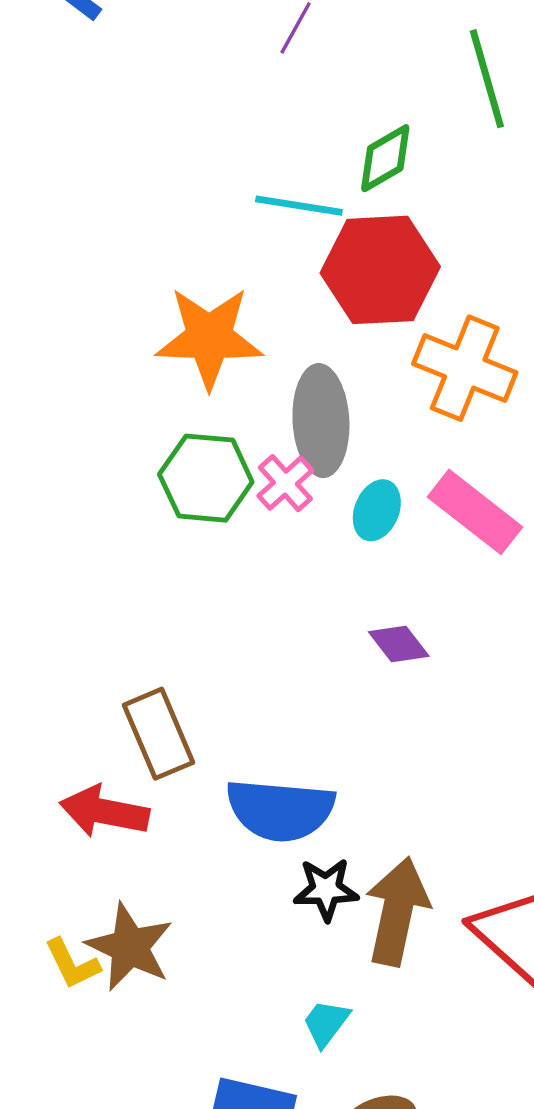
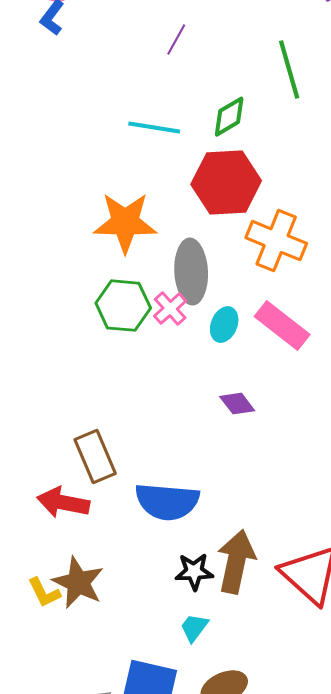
cyan line: (299, 206) -> (154, 128), moved
black star: (326, 889) -> (194, 572), moved

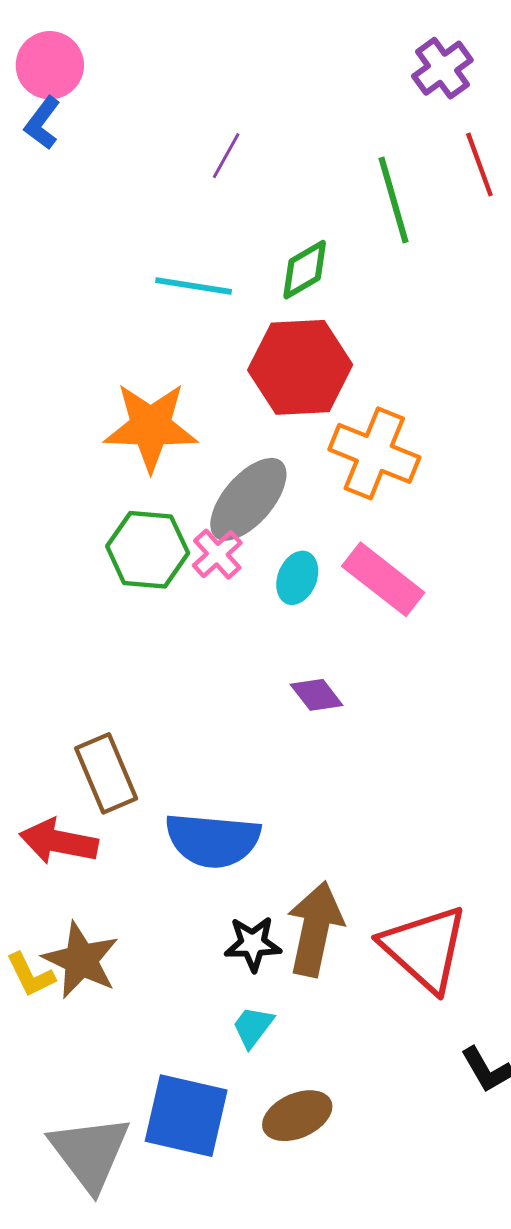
gray ellipse: (191, 272) -> (248, 499), turned 44

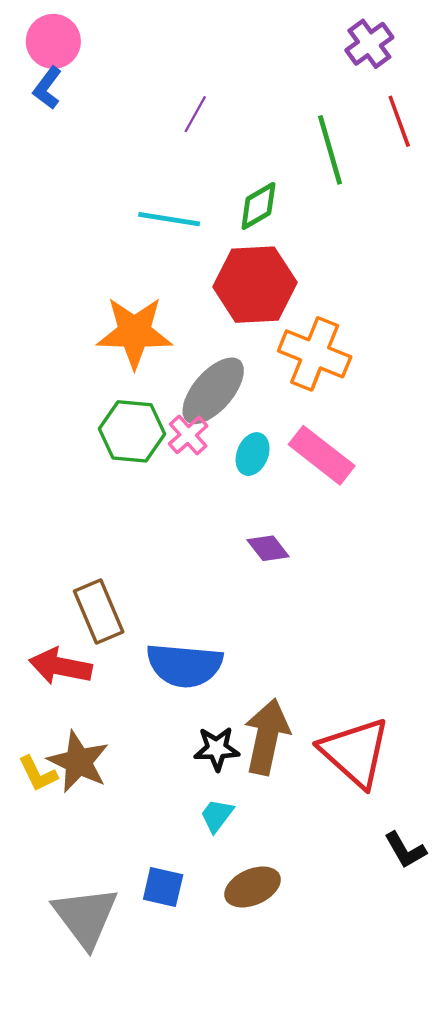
blue square: (186, 1116) -> (163, 887), size x0.6

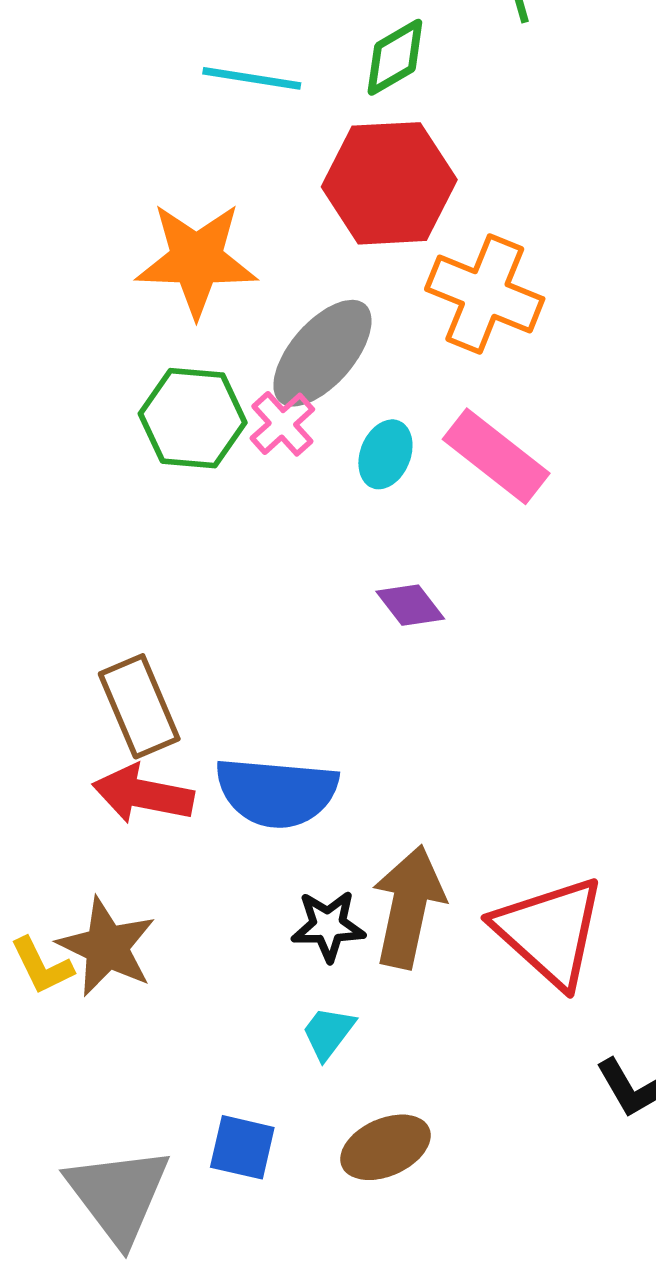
red arrow: (60, 666) -> (143, 794), moved

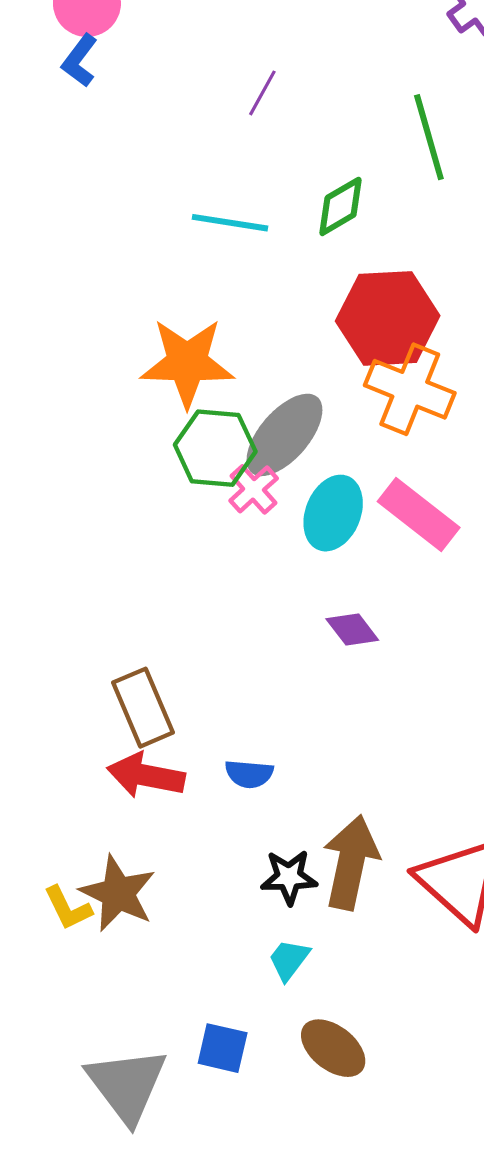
red hexagon: (389, 183) -> (388, 318), moved
green hexagon: (193, 418) -> (215, 448), moved
cyan ellipse: (385, 454) -> (333, 513), size x1.4
blue semicircle: (277, 792) -> (249, 774), size x0.5
brown ellipse: (385, 1147) -> (333, 1048), turned 62

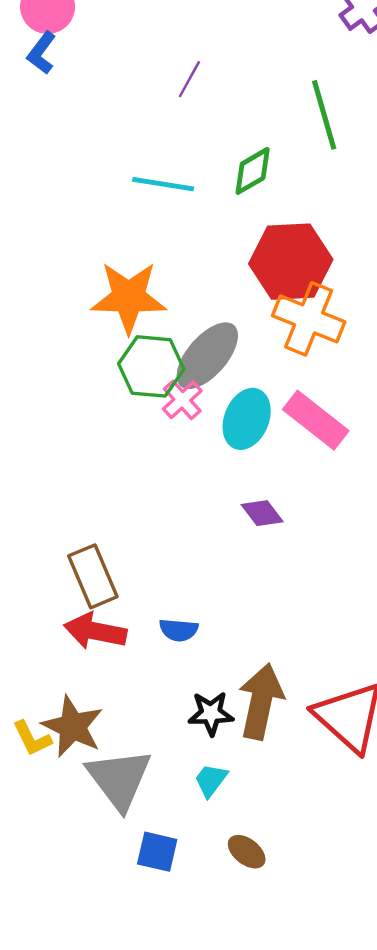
brown ellipse: (333, 1048) -> (247, 852), size x0.7
gray triangle: (127, 1085) -> (119, 779), moved

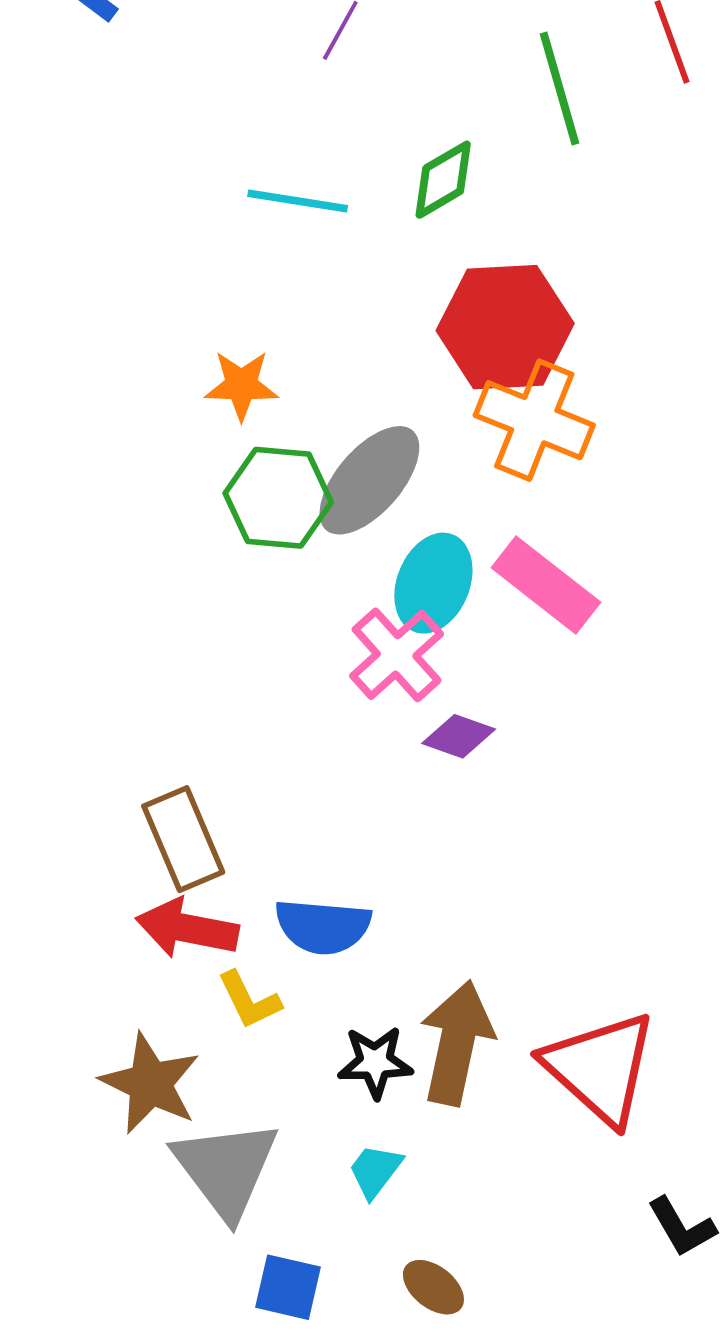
orange star: (129, 297) -> (241, 385), size x0.6
pink cross: (182, 400) -> (397, 655), moved, size x1.4
purple diamond: (262, 513) -> (459, 736), turned -33
blue semicircle: (179, 630) -> (323, 926), size x1.5
yellow L-shape: (32, 738) -> (249, 1000), moved

